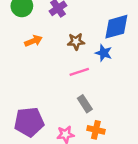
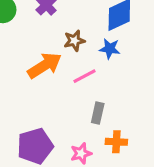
orange arrow: (33, 41) -> (44, 65), moved, size x1.6
gray rectangle: (85, 104) -> (98, 113), turned 56

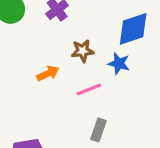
orange arrow: (44, 65) -> (48, 73), size x0.6

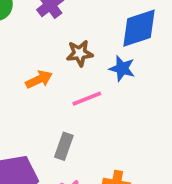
gray rectangle: (98, 130) -> (64, 146), moved

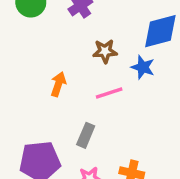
orange arrow: (39, 79) -> (58, 84), moved, turned -50

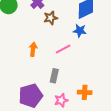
brown star: (105, 51) -> (51, 18), moved

